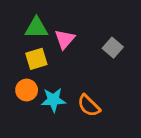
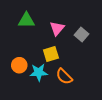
pink triangle: (65, 39) -> (57, 28), moved
yellow square: (36, 59) -> (51, 54), moved

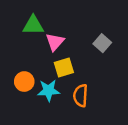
pink triangle: (57, 28) -> (55, 42), moved
orange semicircle: (64, 76) -> (81, 96), turned 48

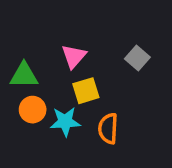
green triangle: (33, 25) -> (24, 75), moved

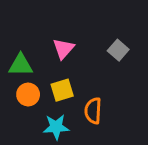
yellow square: (86, 91) -> (62, 90), moved
cyan star: (65, 122) -> (56, 127), moved

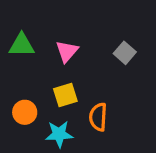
green triangle: (21, 65) -> (22, 45), moved
orange circle: (28, 94) -> (25, 112), moved

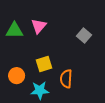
pink triangle: (67, 51) -> (39, 26), moved

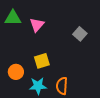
green triangle: (14, 30) -> (13, 18), moved
orange semicircle: (66, 79) -> (62, 86), moved

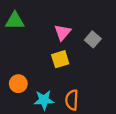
pink triangle: (37, 25) -> (63, 32), moved
yellow square: (42, 61) -> (60, 59), moved

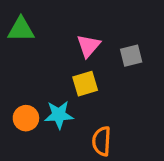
gray square: (93, 39) -> (131, 56), turned 35
cyan star: (44, 100) -> (59, 115), moved

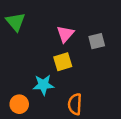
green triangle: (21, 29) -> (16, 22), turned 50
orange circle: (26, 118) -> (19, 104), moved

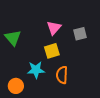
green triangle: (16, 22) -> (13, 38), moved
orange semicircle: (75, 104) -> (62, 75), moved

